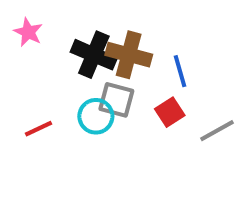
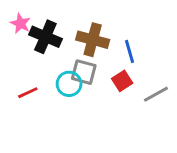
black cross: (94, 55) -> (45, 37), moved

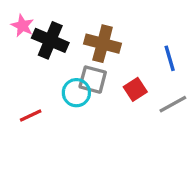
blue line: (129, 51) -> (170, 58), moved
red line: (28, 93) -> (31, 116), moved

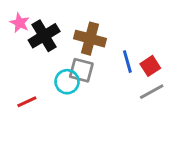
black cross: (50, 40) -> (44, 36), turned 36
blue line: (170, 58) -> (127, 62), moved
red square: (135, 89) -> (150, 66), moved

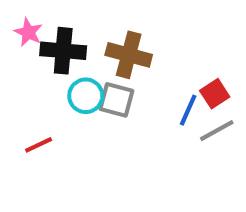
black cross: (44, 36) -> (63, 51), turned 36
blue line: (127, 62) -> (188, 110), moved, turned 40
cyan circle: (67, 82) -> (86, 96), moved

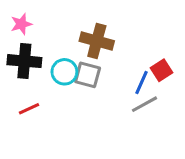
pink star: (28, 32) -> (21, 24), turned 30
black cross: (63, 51) -> (24, 61), moved
gray line: (217, 131) -> (145, 104), moved

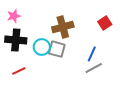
brown cross: (97, 41) -> (63, 27), turned -30
red square: (161, 70) -> (105, 23), moved

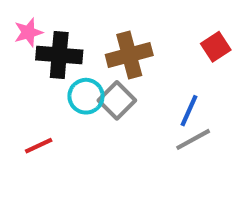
black cross: (16, 40) -> (59, 55), moved
gray square: (57, 49) -> (117, 100), turned 30

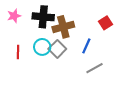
black cross: (59, 55) -> (43, 17), moved
blue line: (189, 111) -> (86, 46), moved
red line: (39, 146) -> (18, 52), moved, turned -64

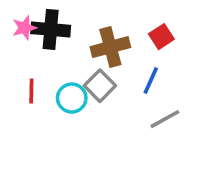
black cross: (43, 17) -> (51, 29), moved
red square: (105, 23) -> (161, 37), moved
cyan circle: (42, 47) -> (72, 98), moved

